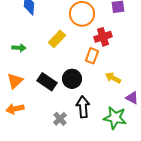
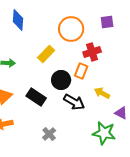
black circle: (72, 79) -> (61, 80), moved
black arrow: (83, 107) -> (74, 102), moved, turned 125

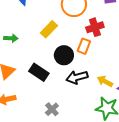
yellow arrow: (102, 93) -> (105, 81), moved
black arrow: (74, 102) -> (77, 77), turned 135

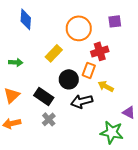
yellow arrow: (105, 81) -> (106, 86), moved
gray cross: (52, 109) -> (49, 119), moved

